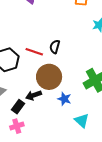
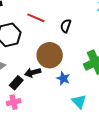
black semicircle: (55, 47) -> (66, 26), moved
red line: (34, 52) -> (36, 18), moved

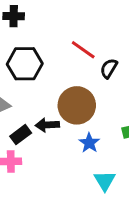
red line: (36, 18) -> (83, 50), moved

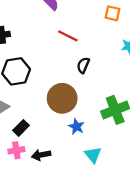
red line: (83, 50) -> (68, 36), moved
black arrow: (47, 125) -> (41, 155), moved

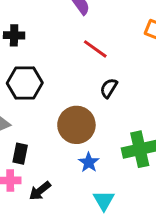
black rectangle: (21, 128) -> (20, 154), turned -42
black arrow: (41, 155) -> (40, 191), turned -36

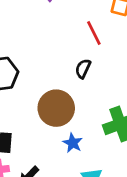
red line: (95, 49) -> (94, 33), moved, turned 35

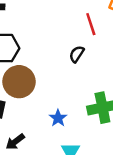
brown circle: (56, 108) -> (19, 82), moved

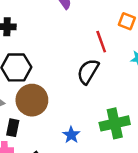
black semicircle: (77, 54) -> (88, 71), size x1.5

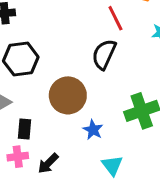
brown circle: (32, 100) -> (68, 95), moved

